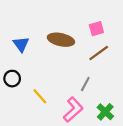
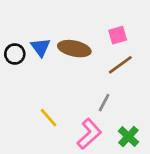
blue triangle: (21, 44) -> (40, 47), moved
black circle: (12, 79) -> (15, 54), moved

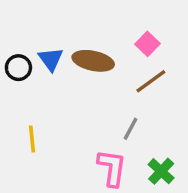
pink square: (118, 35) -> (147, 44), turned -30
yellow line: (49, 118) -> (32, 139), moved, turned 35
pink L-shape: (89, 134) -> (112, 168), turned -40

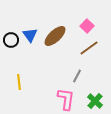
brown ellipse: (93, 61) -> (55, 36), turned -55

